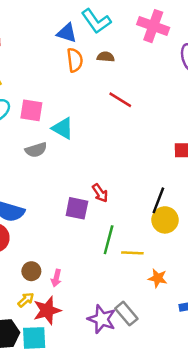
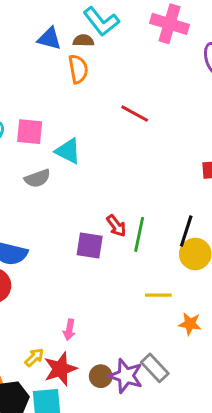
blue triangle: (67, 33) -> (49, 39), moved
brown semicircle: (106, 57) -> (83, 41), moved
green line: (109, 240) -> (139, 234), moved
brown circle: (31, 271) -> (101, 376), moved

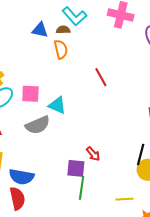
red line: (135, 114) -> (101, 77), turned 36
gray semicircle: (37, 178) -> (38, 125), size x1.4
green line: (139, 234) -> (82, 188), moved

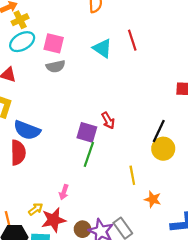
cyan triangle: (57, 105) -> (102, 48), moved
gray semicircle: (38, 125) -> (56, 66), moved, size x0.7
yellow line: (124, 199) -> (132, 175), turned 72

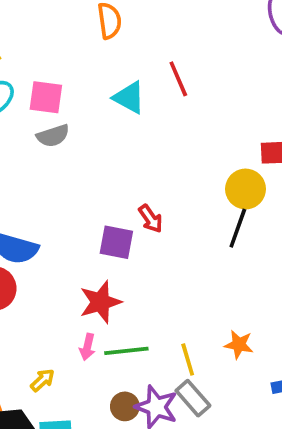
yellow circle: (163, 149) -> (246, 189), moved
green line: (89, 154) -> (126, 351), moved, turned 70
yellow line: (132, 175) -> (188, 360), moved
red star: (54, 220) -> (100, 302), moved

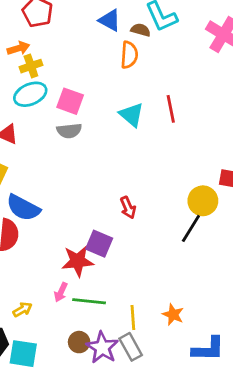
purple square: (116, 242) -> (99, 244), moved

